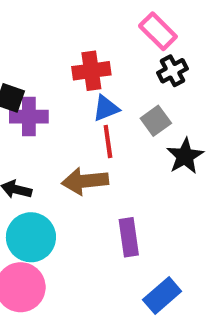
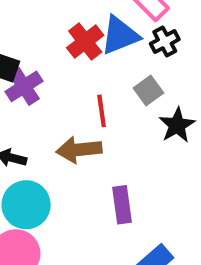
red cross: (91, 71) -> (85, 42), turned -30
blue triangle: (106, 108) -> (120, 35), moved, size x1.5
purple cross: (29, 117) -> (24, 86), turned -33

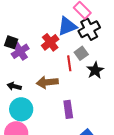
red cross: (85, 42) -> (50, 42), moved
black cross: (165, 42) -> (89, 29), size x1.5
red line: (102, 111) -> (69, 63), moved

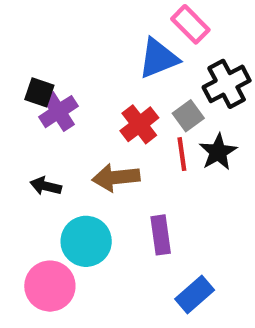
black cross: (89, 29) -> (227, 84), moved
red cross: (50, 42) -> (139, 124), moved
red line: (69, 63) -> (182, 154), moved
cyan circle: (21, 109) -> (86, 241), moved

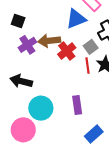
black square: (39, 92) -> (18, 21), moved
brown arrow: (116, 177) -> (49, 41), moved
black arrow: (46, 186) -> (21, 81), size x1.5

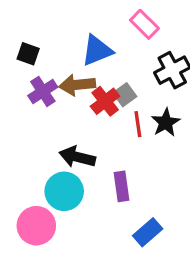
blue triangle: (76, 19) -> (97, 50), moved
gray square: (91, 47) -> (125, 95), moved
black arrow: (21, 81) -> (77, 157), moved

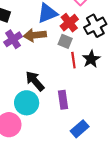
gray square: (125, 95) -> (65, 41), turned -32
red cross: (105, 101) -> (69, 23), moved
black arrow: (77, 157) -> (35, 81), turned 35

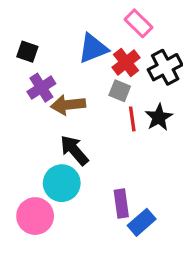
brown arrow: (35, 35) -> (68, 105), moved
purple rectangle: (63, 100) -> (121, 204), moved

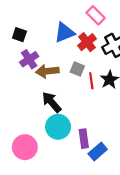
gray square: (120, 91) -> (77, 69), moved
cyan circle: (62, 183) -> (58, 127), moved

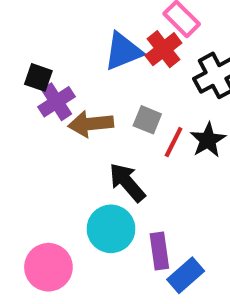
black square: (19, 35) -> (38, 77), moved
red cross: (87, 42) -> (163, 49), moved
red line: (91, 81) -> (174, 142), turned 35
black arrow: (52, 102) -> (127, 182), moved

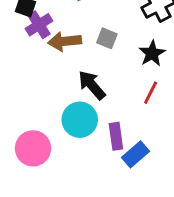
red line: (174, 142) -> (151, 93), moved

